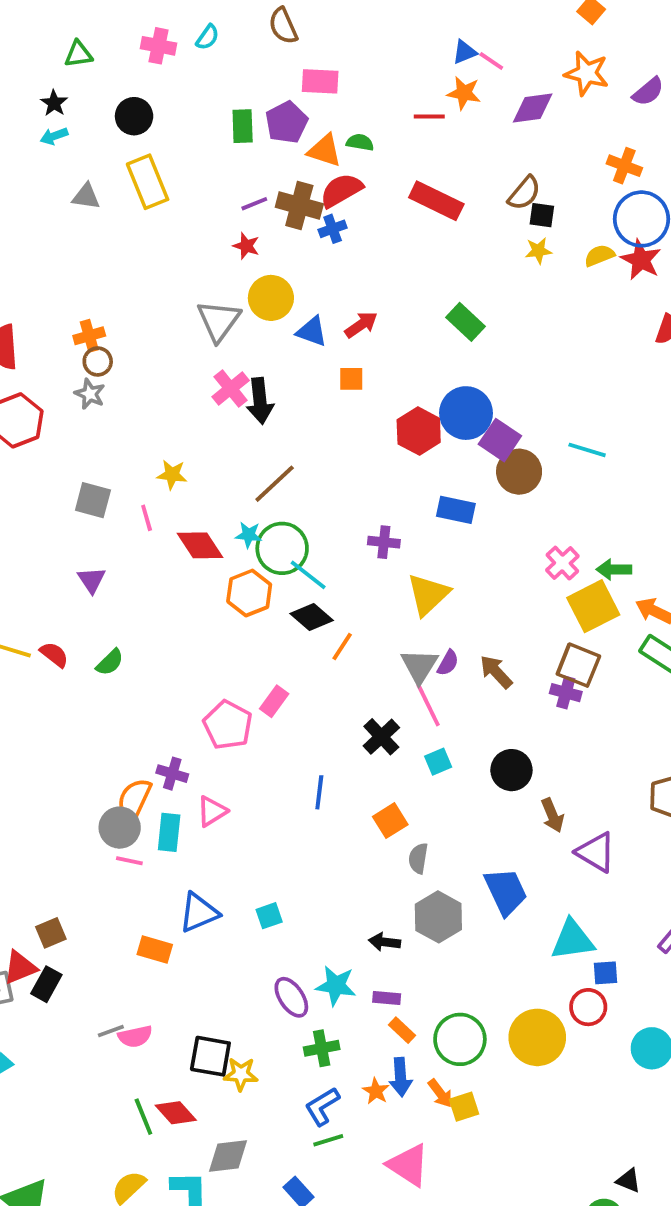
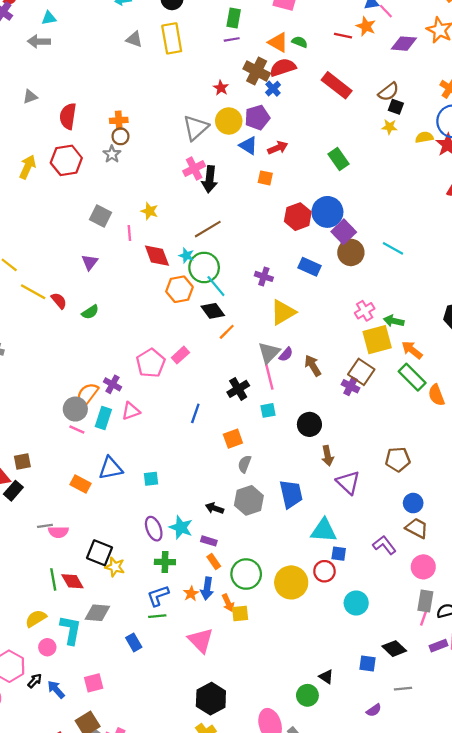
purple pentagon: (287, 122) -> (257, 118), moved
purple line: (254, 204) -> (232, 39), moved
blue cross: (333, 229) -> (273, 89), turned -35

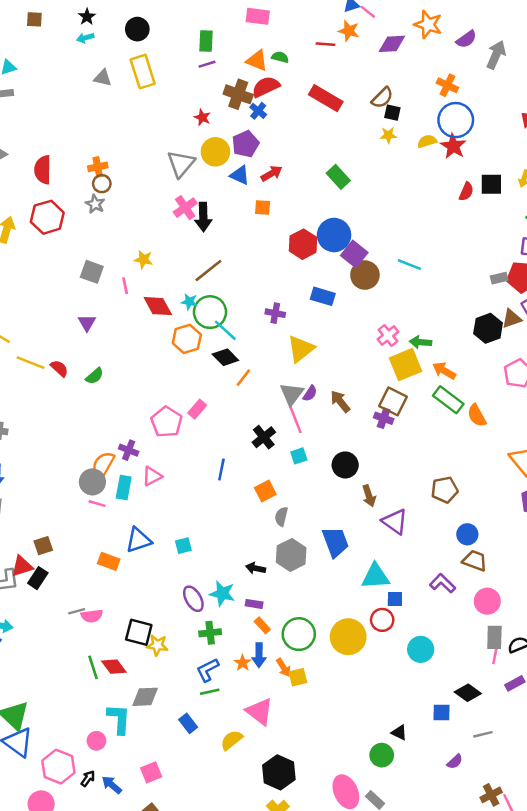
yellow semicircle: (36, 618) -> (232, 740), moved

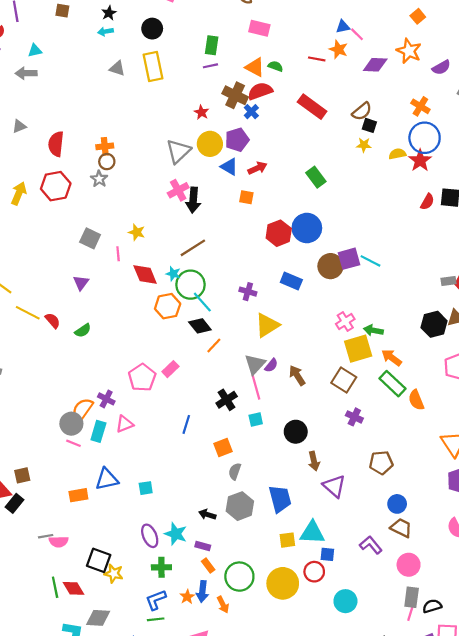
purple square: (354, 254) -> (349, 259), moved, turned 30
purple cross: (384, 418) -> (354, 417), moved
orange rectangle: (109, 561) -> (78, 495), turned -36
yellow square: (298, 677) -> (287, 540), moved

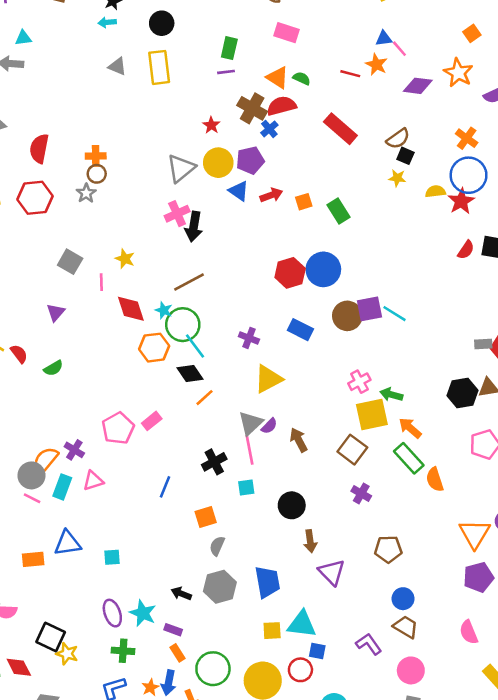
orange square: (246, 197) -> (304, 202), moved, turned -32

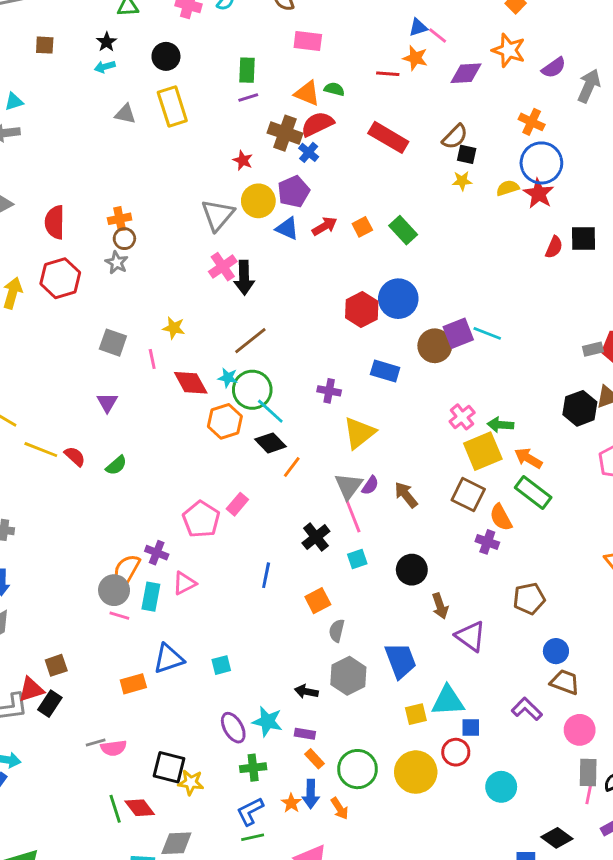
orange semicircle: (435, 480) -> (501, 517), moved

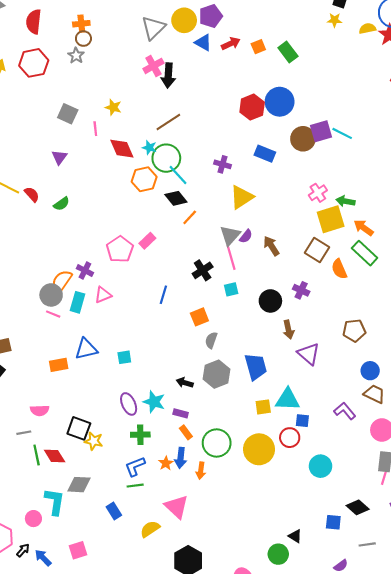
purple cross: (487, 542) -> (301, 290), moved
gray line: (96, 743) -> (24, 433), moved
orange arrow: (340, 808) -> (201, 471), turned 35

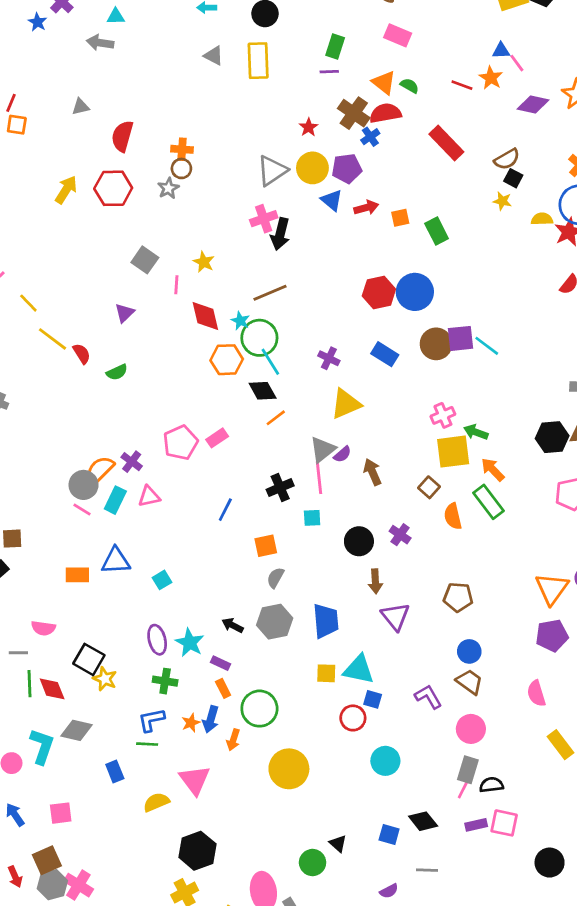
brown square: (317, 250) -> (429, 487), size x0.7
cyan square: (124, 357) -> (162, 580), turned -32
yellow circle: (259, 449) -> (289, 769), moved

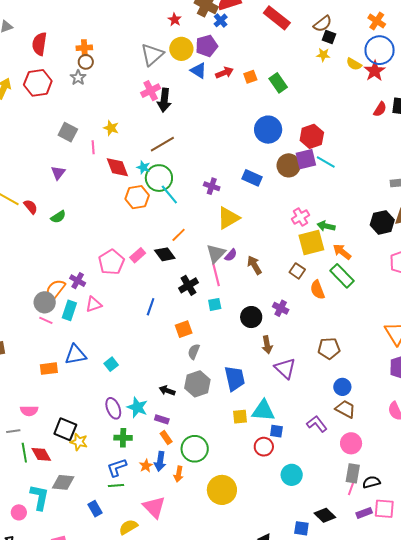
yellow semicircle: (542, 219) -> (354, 64), turned -140
red hexagon: (379, 293) -> (312, 136), moved
black diamond: (263, 391) -> (165, 254), moved

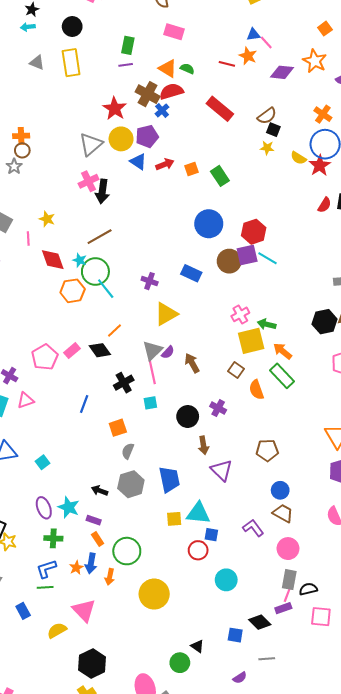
red star: (175, 20) -> (115, 109), size x1.6
purple rectangle: (364, 513) -> (283, 608), moved

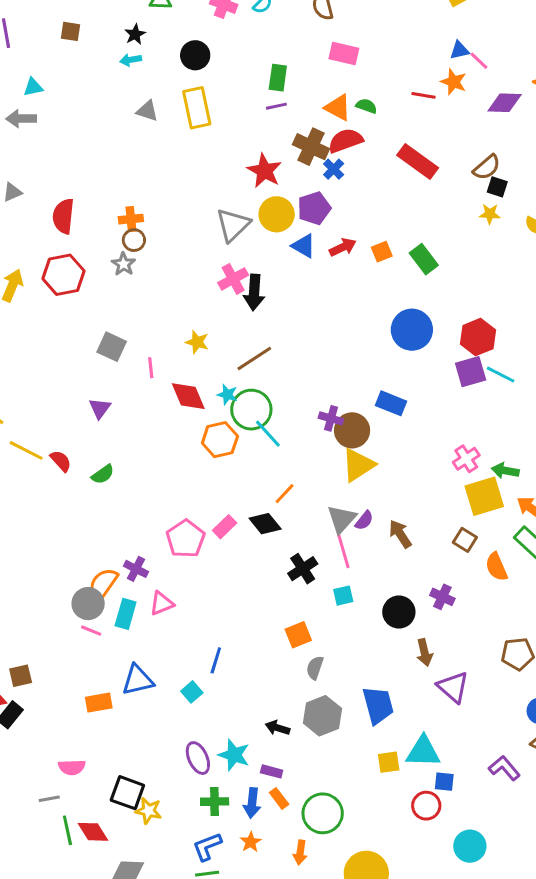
yellow star: (47, 219) -> (197, 342), moved
brown circle: (229, 261) -> (352, 430), moved
blue line: (84, 404) -> (216, 660), moved
blue arrow: (91, 563) -> (252, 803), moved

